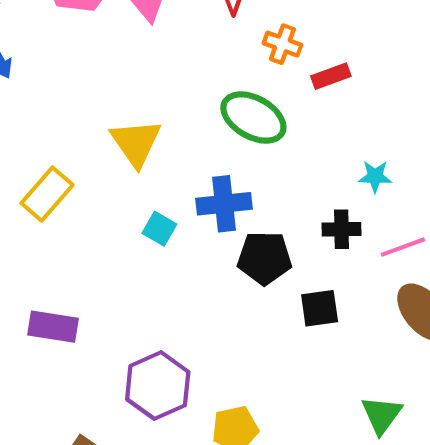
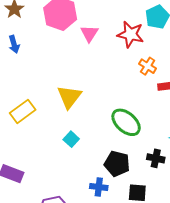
green ellipse: (253, 118) -> (126, 122), moved
blue cross: (224, 204) -> (99, 187), moved, size x0.7

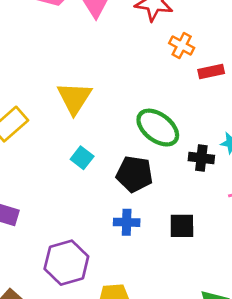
black cross: (156, 158) -> (201, 158), moved
black pentagon: (117, 164) -> (134, 174), moved

